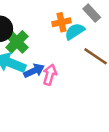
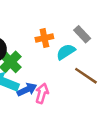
orange cross: (62, 22) -> (44, 38), moved

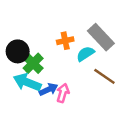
gray rectangle: (82, 34) -> (101, 37), size x1.6

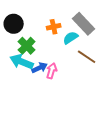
black circle: (18, 51) -> (14, 24), moved

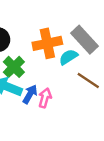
orange cross: (54, 27) -> (47, 43), size x1.6
blue arrow: (40, 68) -> (30, 94), turned -35

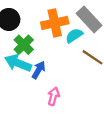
pink arrow: (45, 98) -> (54, 96), moved

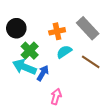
orange cross: (55, 23) -> (57, 31), size x0.7
cyan semicircle: (74, 36) -> (64, 52), moved

